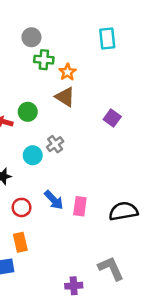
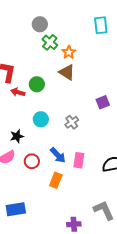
green cross: (44, 60) -> (50, 42), turned 35
purple square: (112, 118) -> (103, 102), moved, turned 32
gray cross: (55, 144) -> (72, 122), moved
orange rectangle: (20, 242) -> (56, 180), moved, turned 35

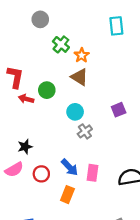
gray circle: (40, 24) -> (40, 19), moved
cyan circle: (41, 119) -> (75, 112), moved

